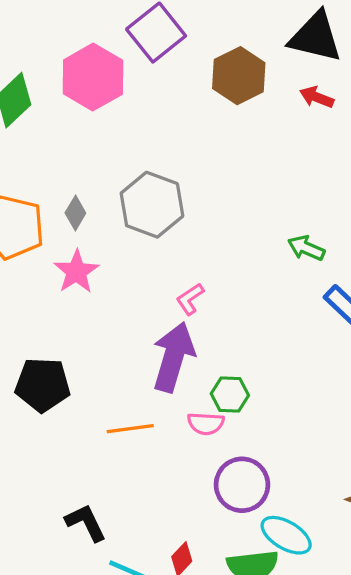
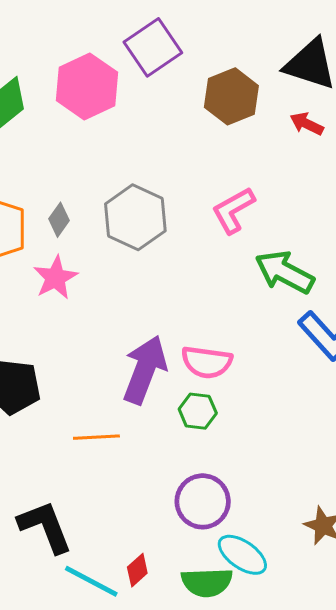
green arrow: (306, 248) -> (285, 272), size x1.6
pink L-shape: (190, 299) -> (233, 210), moved, size x1.5
pink semicircle: (206, 424) -> (207, 362), moved, size x1.4
black L-shape: (86, 523) -> (45, 527), size x1.4

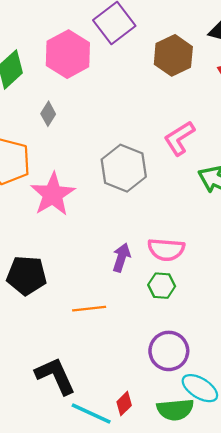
gray hexagon: (135, 217) -> (124, 168), moved
gray diamond: (59, 220) -> (48, 114), moved
pink star: (55, 278) -> (53, 194), size x1.4
purple arrow: (145, 370) -> (121, 258), size x0.6

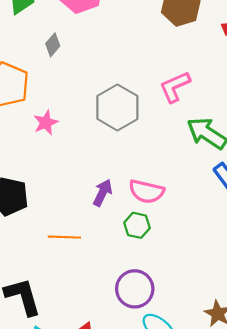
pink star: (53, 194) -> (46, 123), size x0.6

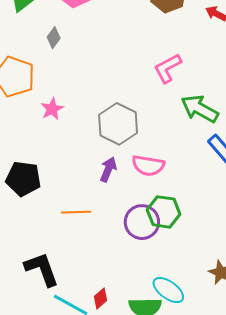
gray hexagon: (117, 107) -> (118, 124), moved
green hexagon: (137, 225) -> (164, 212), moved, size x1.4
purple circle: (135, 289) -> (142, 222), moved

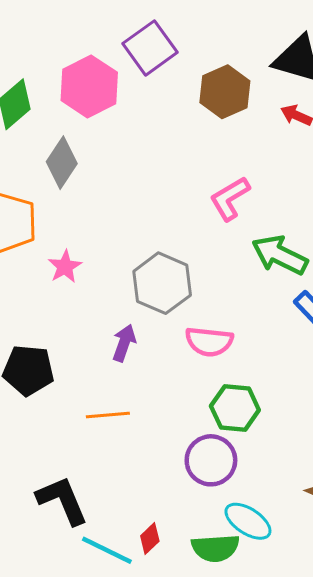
gray diamond: (54, 38) -> (62, 163), size x1.6
purple arrow: (108, 169) -> (124, 343), moved
purple circle: (142, 222) -> (211, 460), moved

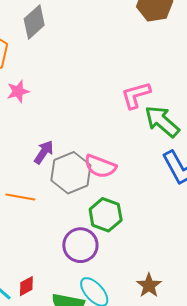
pink L-shape: (230, 198) -> (136, 95), moved
gray hexagon: (162, 283) -> (71, 173), moved

